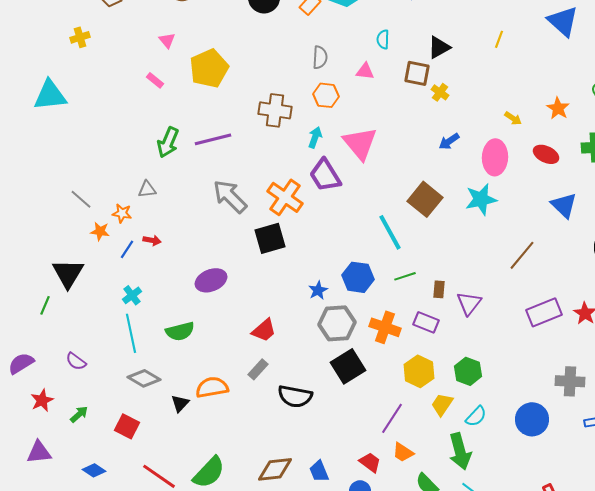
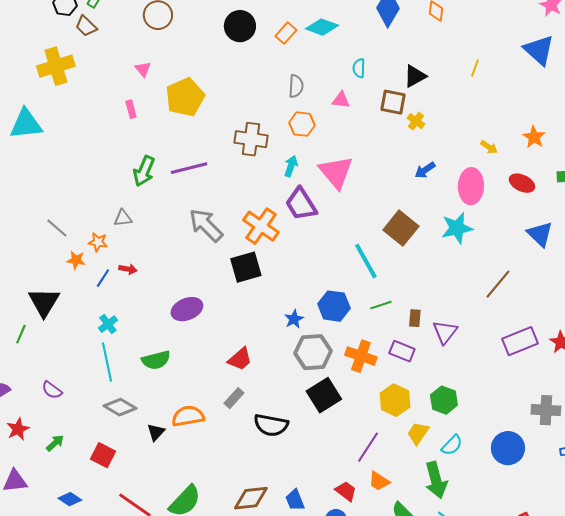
yellow cross: (80, 37) -> (56, 66), size x1.8
pink rectangle: (155, 80) -> (131, 109), turned 36

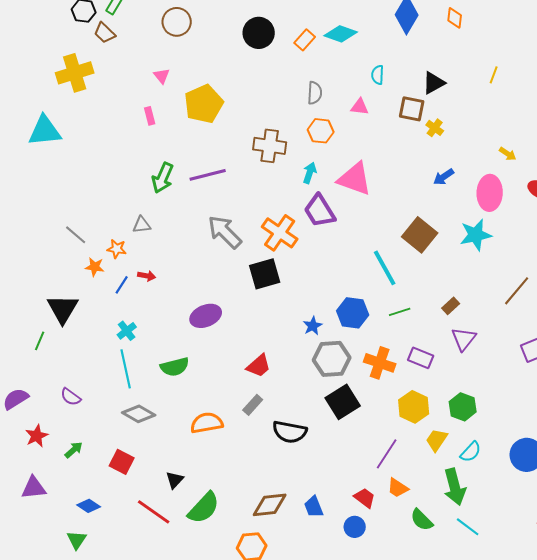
pink triangle: (336, 172) -> (355, 179), turned -30
brown rectangle: (415, 318) -> (451, 306), moved, turned 42
black triangle: (156, 432) -> (175, 480), moved

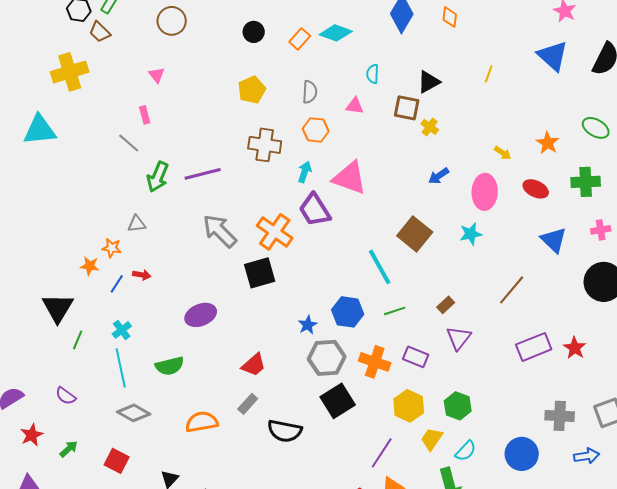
black circle: (259, 33) -> (254, 32), size x0.7
yellow pentagon: (204, 104) -> (252, 90), moved, size x0.7
gray line: (76, 235) -> (129, 143), moved
cyan star: (476, 235) -> (471, 234), size x0.7
green line: (40, 341) -> (78, 340), moved

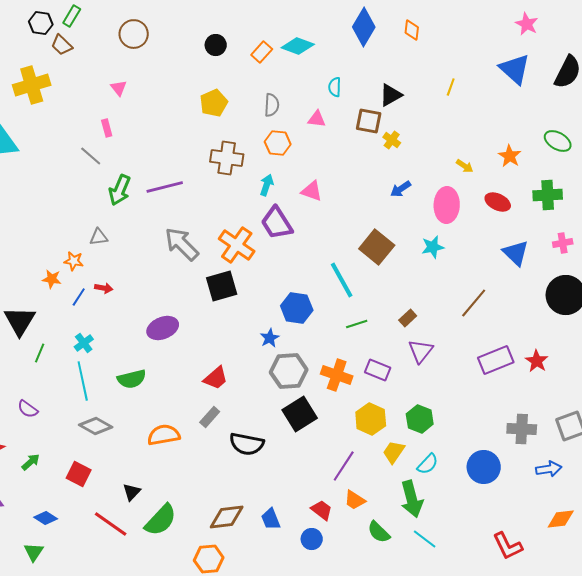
pink triangle: (350, 178) -> (312, 191), size x0.6
blue hexagon: (348, 312) -> (297, 308), moved

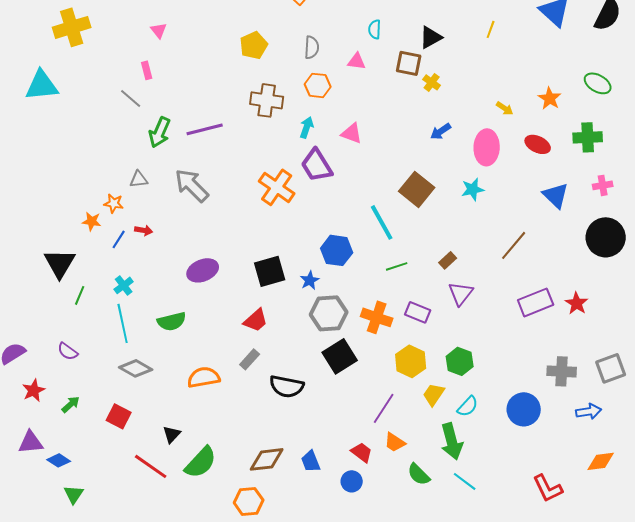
gray arrow: (182, 244) -> (192, 185), moved
black square: (222, 286) -> (270, 271), moved
blue diamond: (46, 518) -> (59, 460), moved

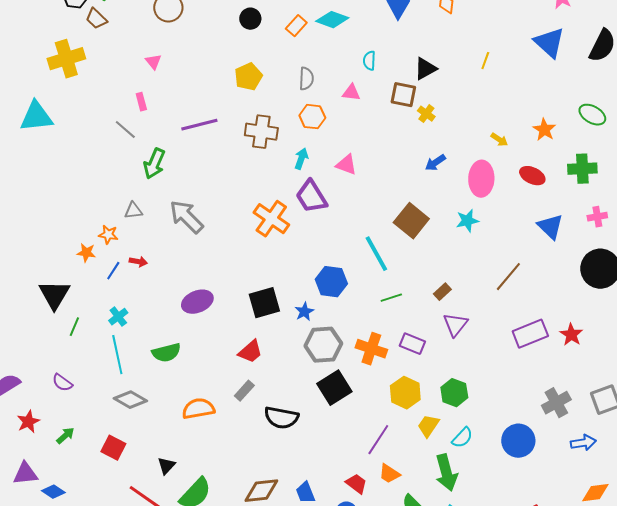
purple line: (205, 129) -> (199, 125), moved
gray cross: (562, 371) -> (556, 403), turned -32

